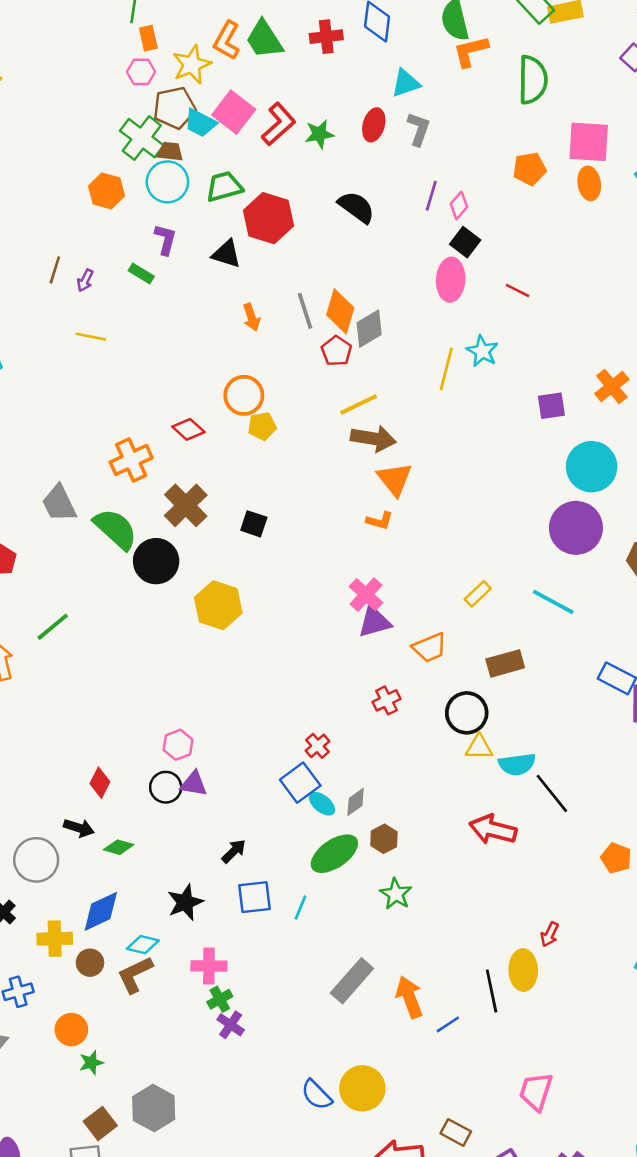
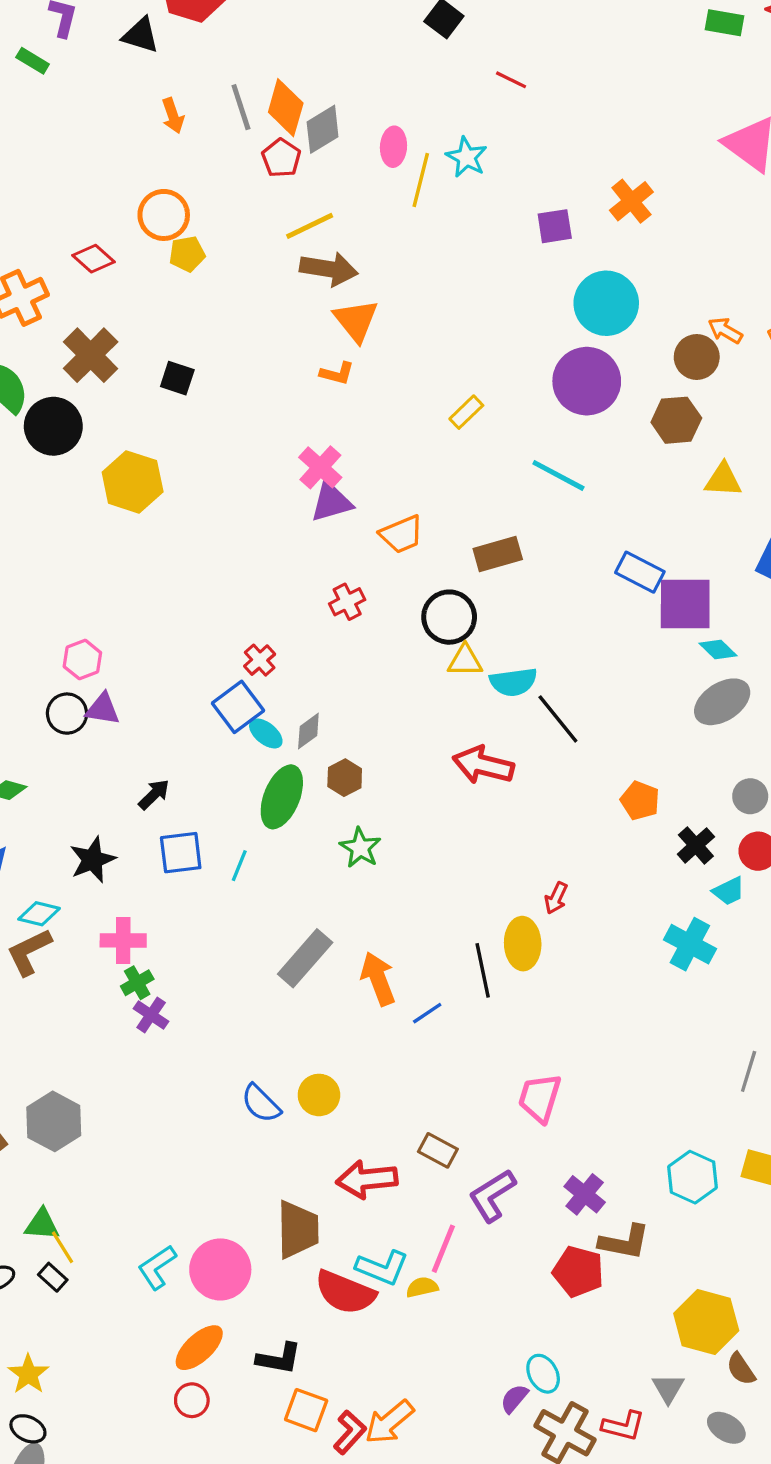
pink ellipse: (451, 280) -> (393, 147), moved, size x0.7
yellow rectangle: (478, 594) -> (466, 412), moved
green ellipse: (334, 854) -> (282, 797), turned -33
yellow circle: (362, 1088) -> (319, 1095), size x0.7

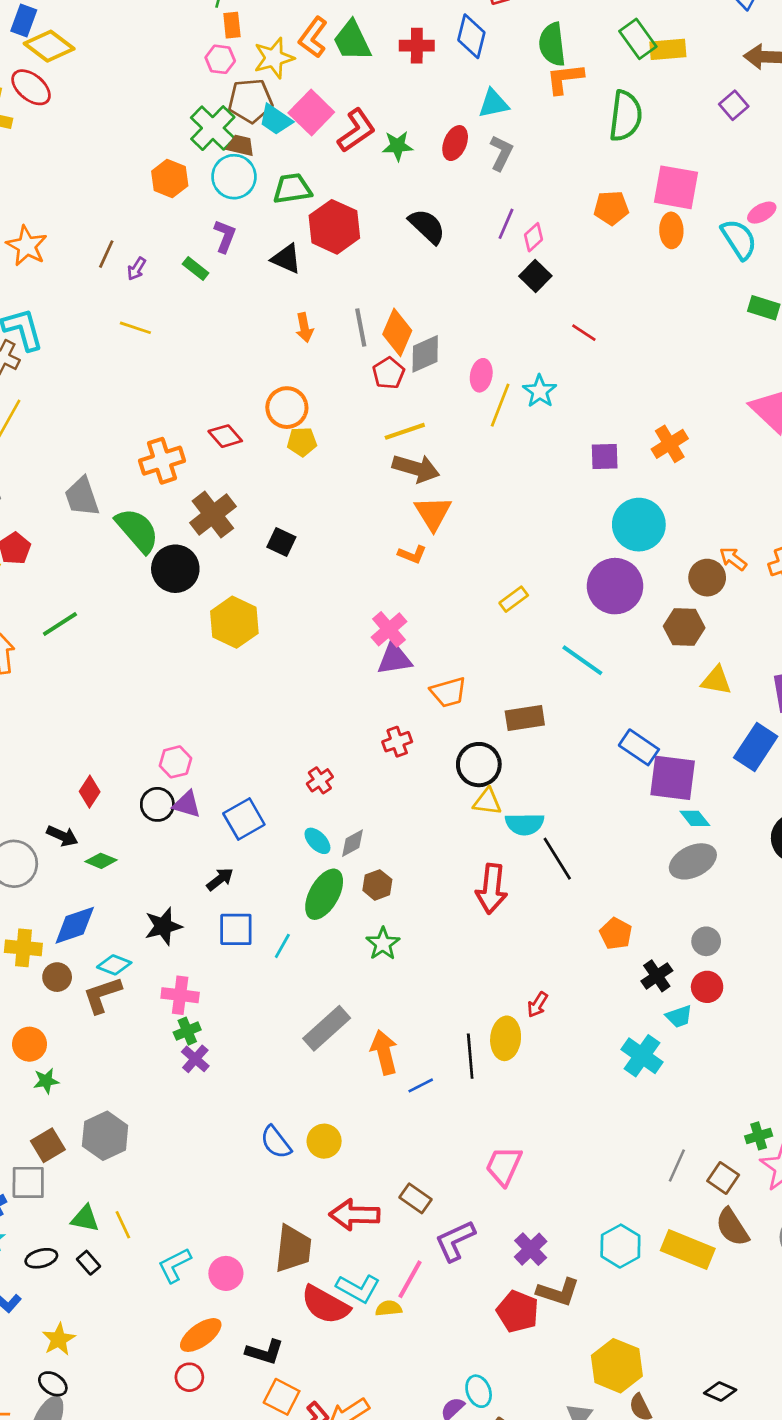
blue square: (238, 707) -> (244, 819), moved
red arrow: (483, 765) -> (492, 889), turned -105
yellow line: (62, 1247) -> (123, 1225), moved
pink circle: (220, 1269) -> (226, 1273), size x0.7

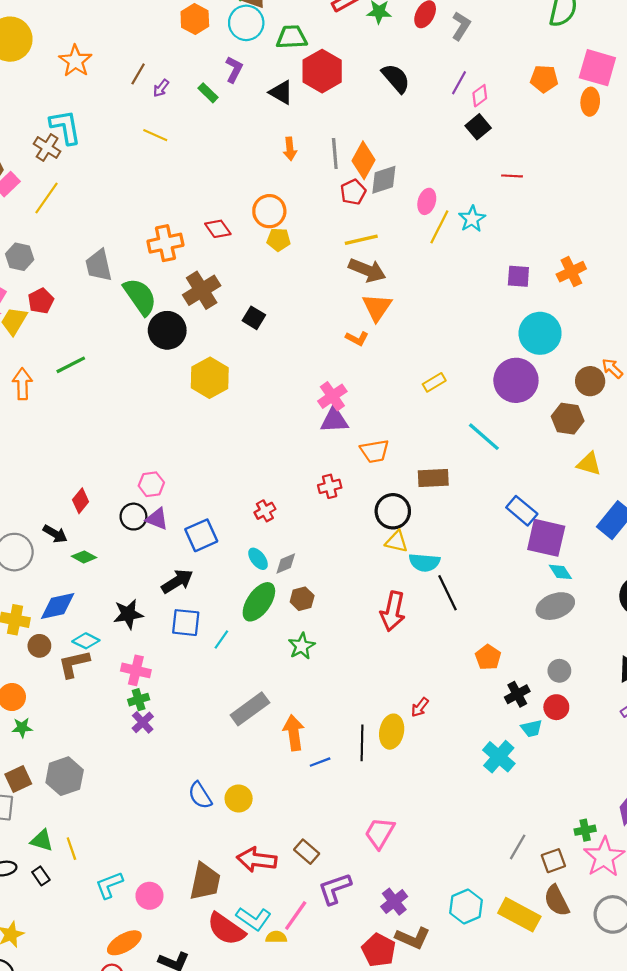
red line: (584, 333) -> (512, 176), turned -36
black arrow: (220, 879) -> (177, 581), size x1.4
brown square: (723, 1178) -> (553, 861), turned 30

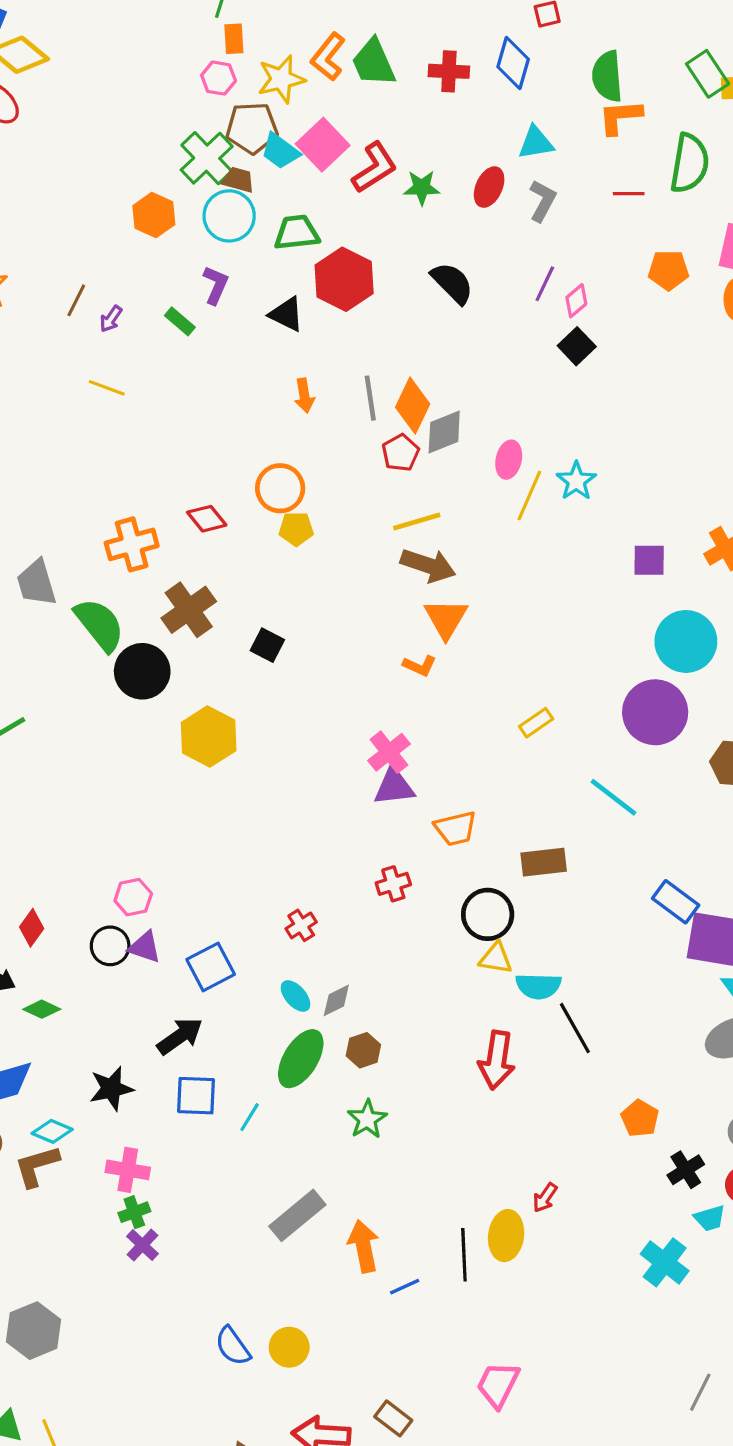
red line: (512, 176) -> (629, 194), moved

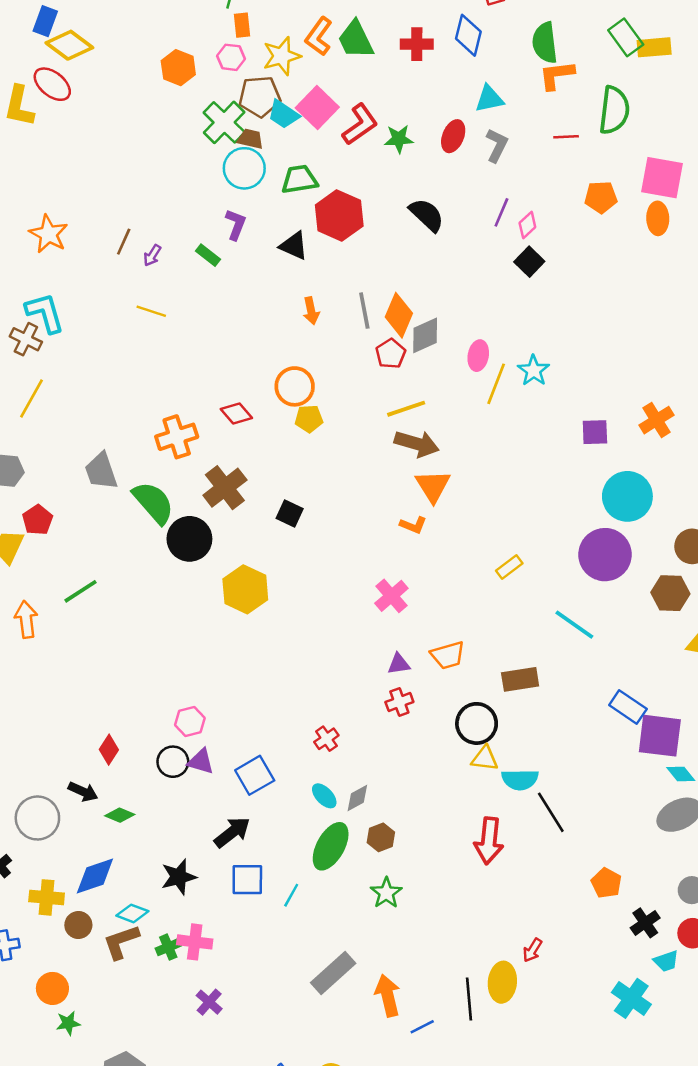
orange hexagon: (154, 215) -> (178, 68), moved
purple triangle: (394, 787) -> (399, 664), moved, size x0.7
green cross: (134, 1212) -> (168, 947), moved

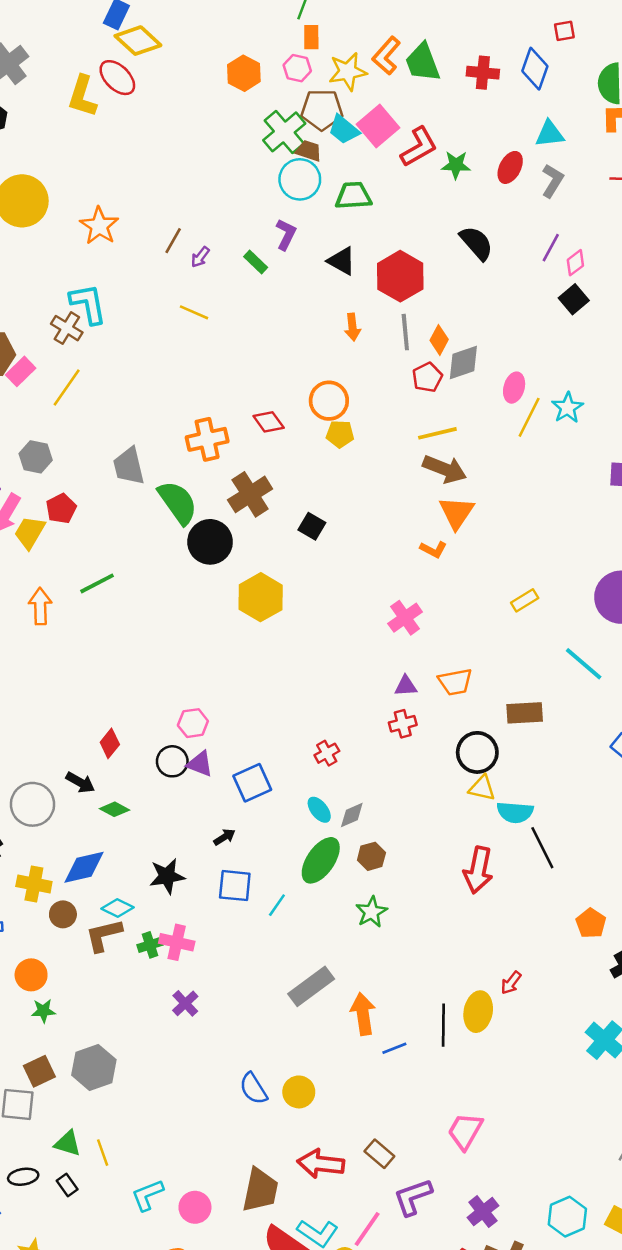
red hexagon: (339, 215) -> (400, 276), moved
orange diamond: (399, 315) -> (439, 340), size x0.7
black arrow: (232, 832) -> (224, 837), size x0.6

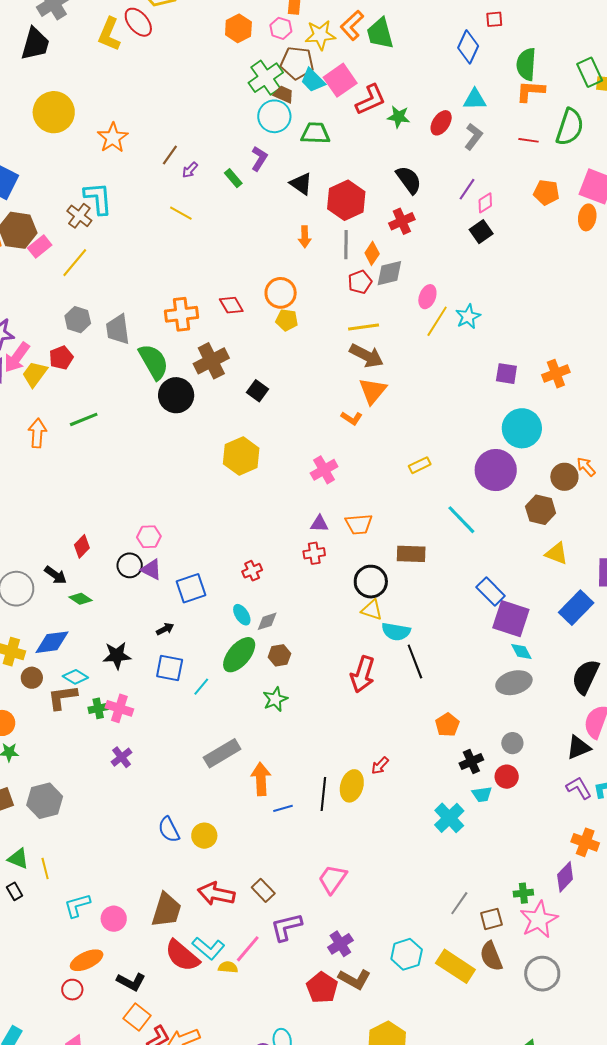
red cross: (483, 73) -> (402, 221), moved, turned -35
gray hexagon: (36, 457) -> (78, 320), moved
yellow hexagon: (261, 597) -> (241, 456), moved

